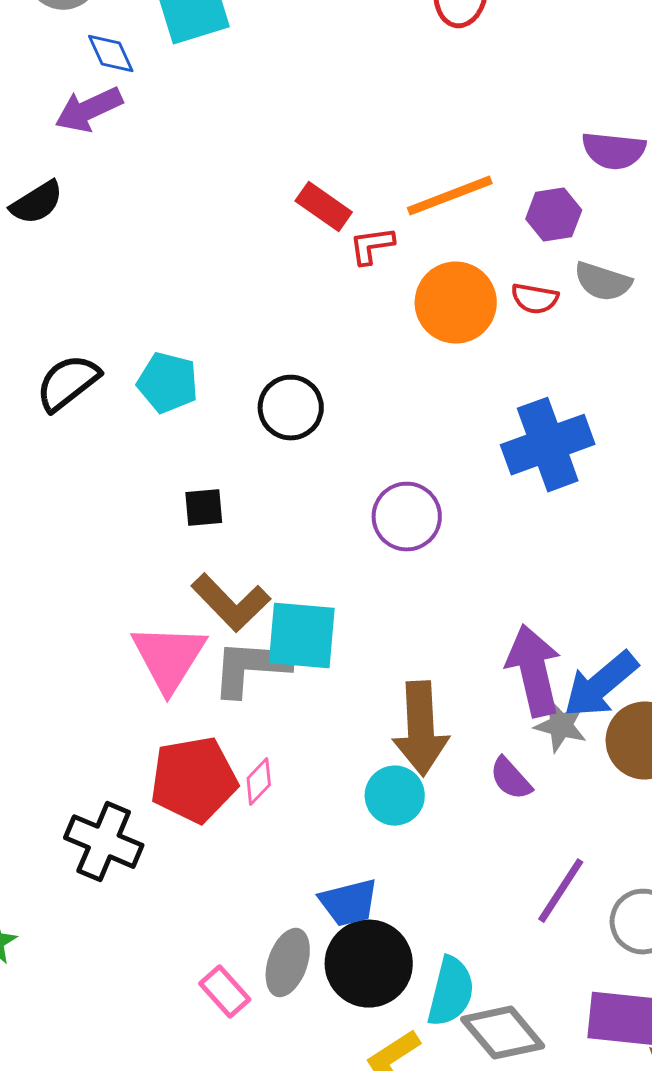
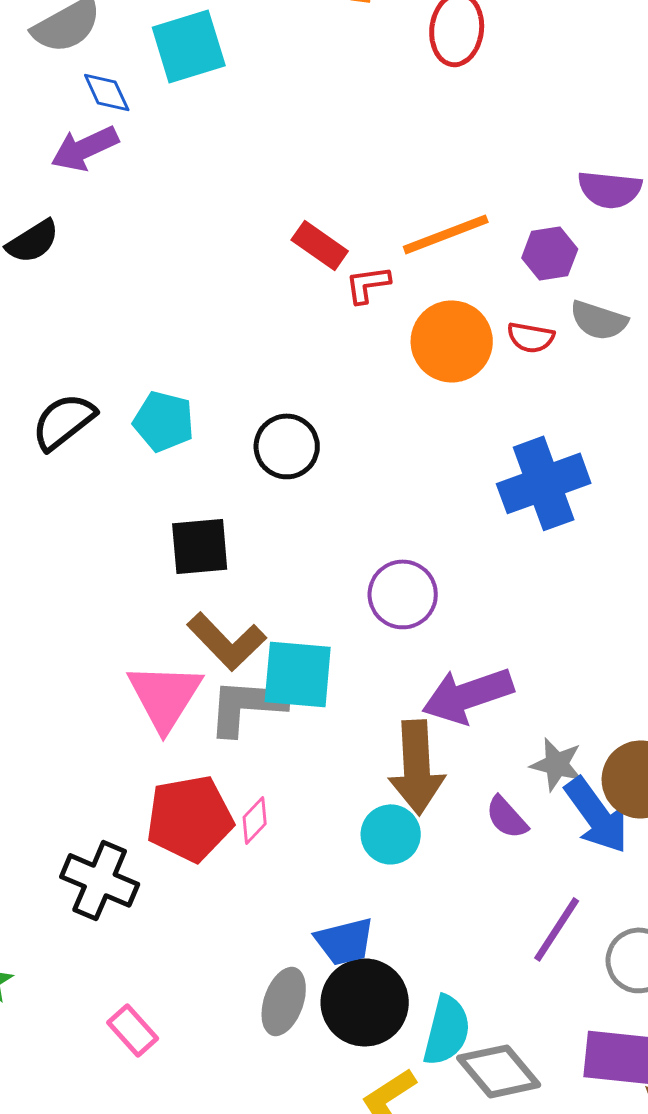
black square: (204, 508) -> (200, 546), size x1.5
purple circle: (407, 517) -> (403, 594), moved
purple arrow: (534, 671) -> (468, 695), moved, turned -96
blue arrow: (601, 685) -> (597, 815), moved, turned -86
pink rectangle: (225, 992) -> (133, 1030), moved

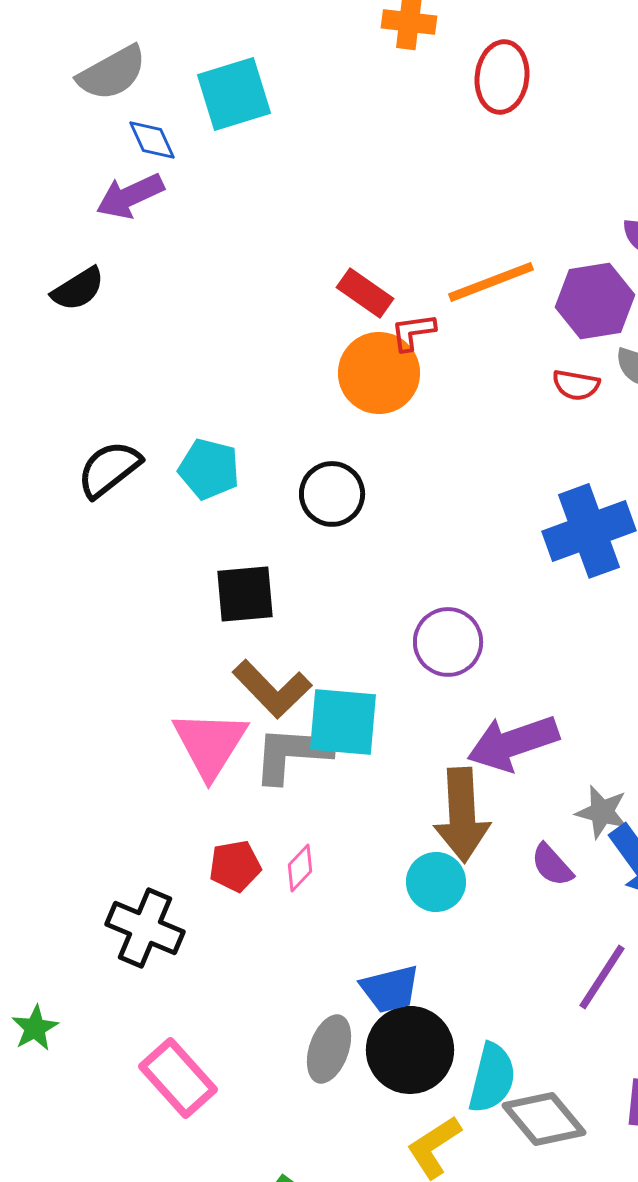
purple hexagon: (550, 253) -> (595, 301), size x1.4
orange circle: (452, 341) -> (379, 373), moved
red pentagon: (190, 818) -> (235, 866), size x0.6
pink rectangle: (133, 1030) -> (178, 1078), size x1.5

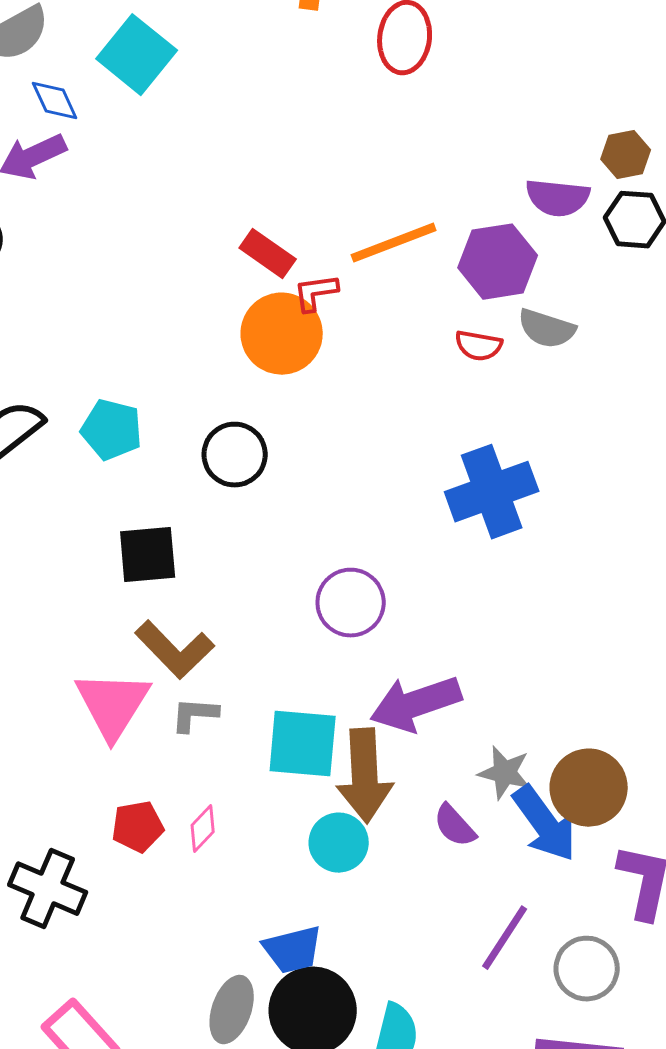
cyan square: (234, 94) -> (137, 55), turned -34
cyan square: (343, 722) -> (303, 744), moved
gray L-shape: (292, 754) -> (195, 715), size x0.6

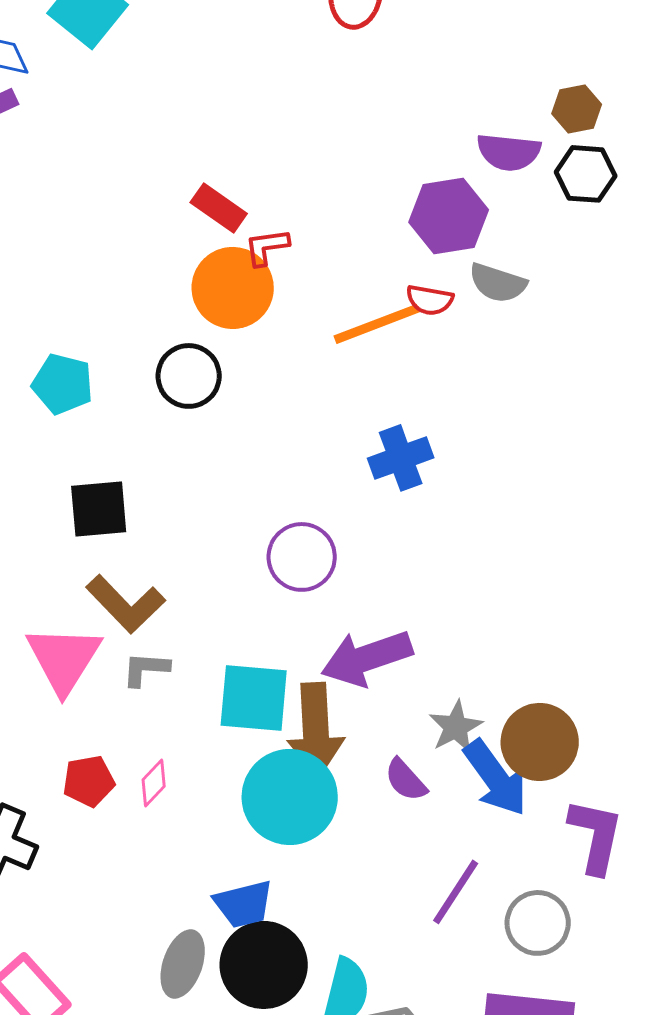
orange line: (394, 243) -> (377, 324), moved
black circle: (235, 455) -> (189, 376), moved
blue cross: (492, 492) -> (401, 458), moved, size x0.7
gray star: (505, 773) -> (456, 727), turned 30
cyan circle: (339, 843) -> (290, 797), size x1.6

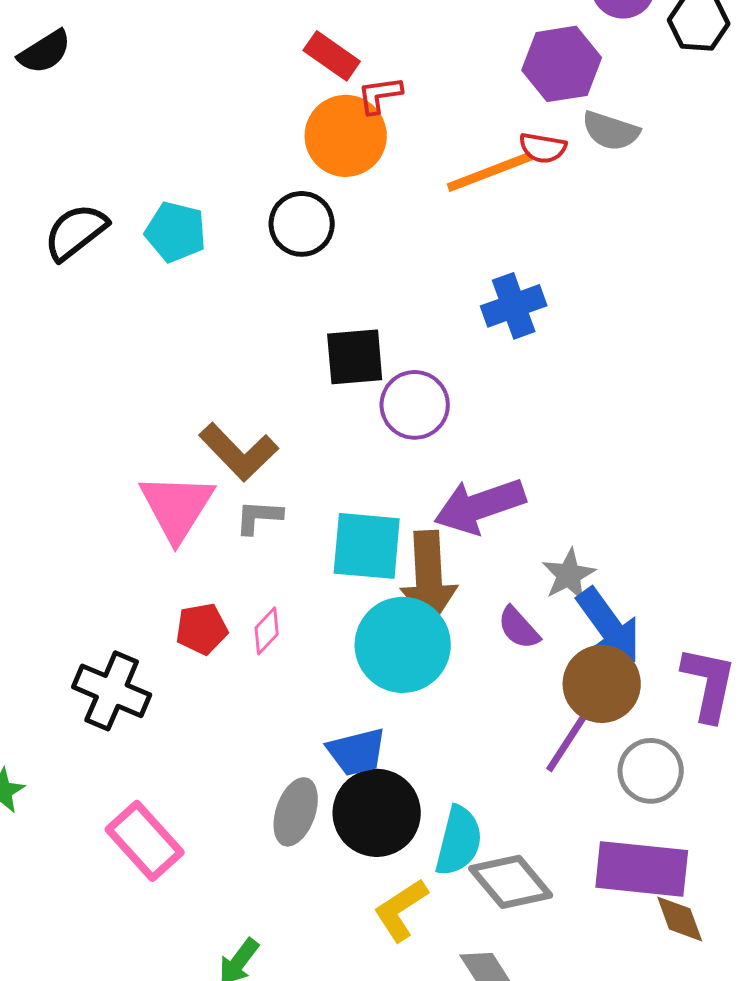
black square: (99, 509) -> (355, 357), moved
brown circle: (540, 742) -> (602, 684), moved

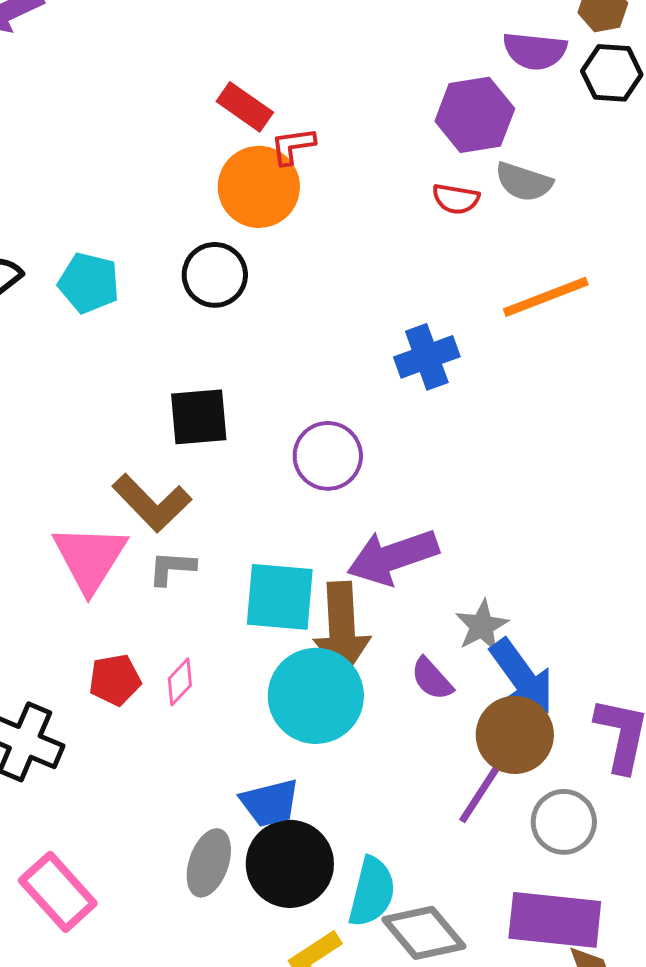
orange line: (490, 172) -> (546, 297), moved
black square: (355, 357) -> (199, 417), moved

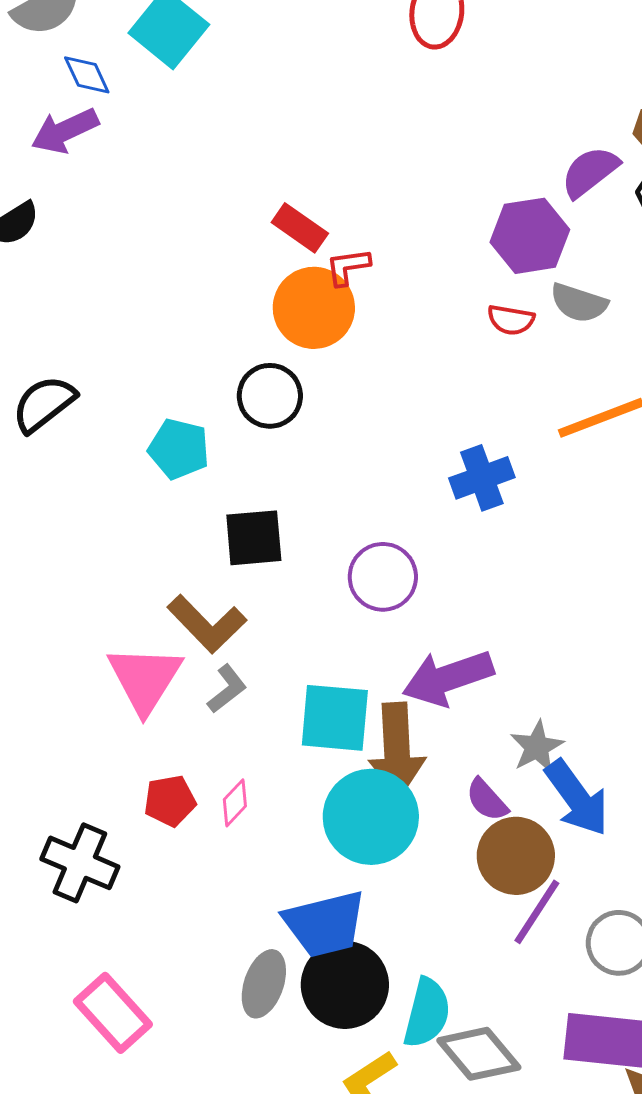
purple semicircle: (535, 51) -> (590, 172), turned 136
cyan pentagon: (89, 283) -> (179, 449), moved
gray L-shape: (172, 568) -> (227, 689), turned 138
brown circle: (515, 735) -> (516, 856), moved
blue trapezoid: (270, 803) -> (325, 924), size x1.4

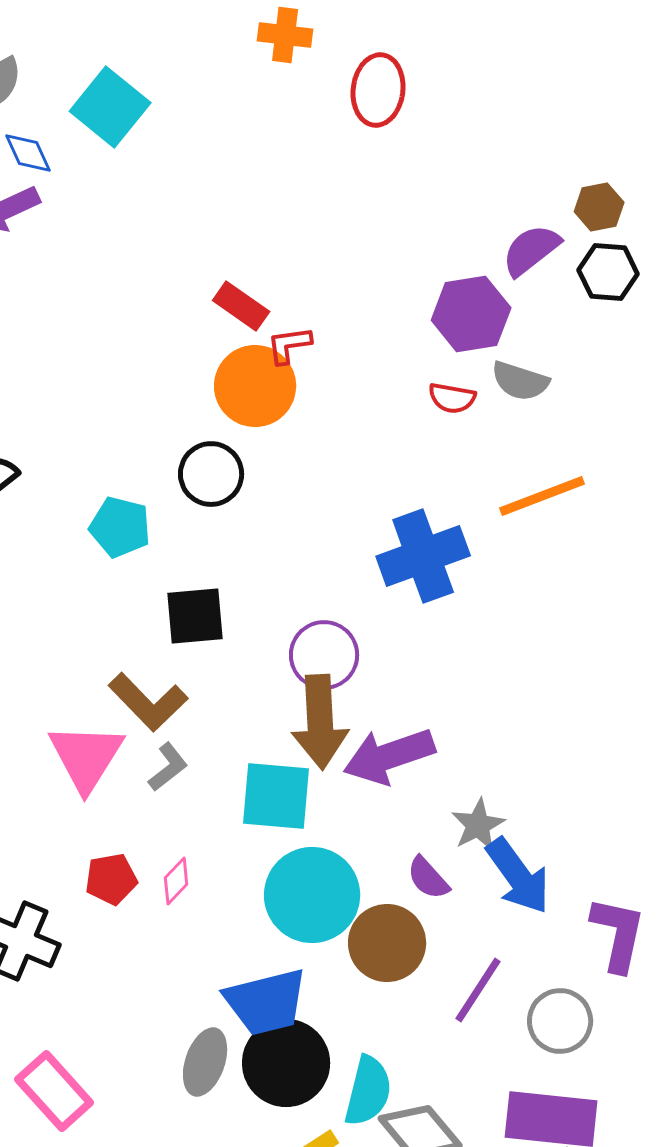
blue cross: (482, 478) -> (423, 556), size x1.4
brown arrow: (397, 750) -> (320, 722), moved
brown circle: (516, 856) -> (387, 943), moved

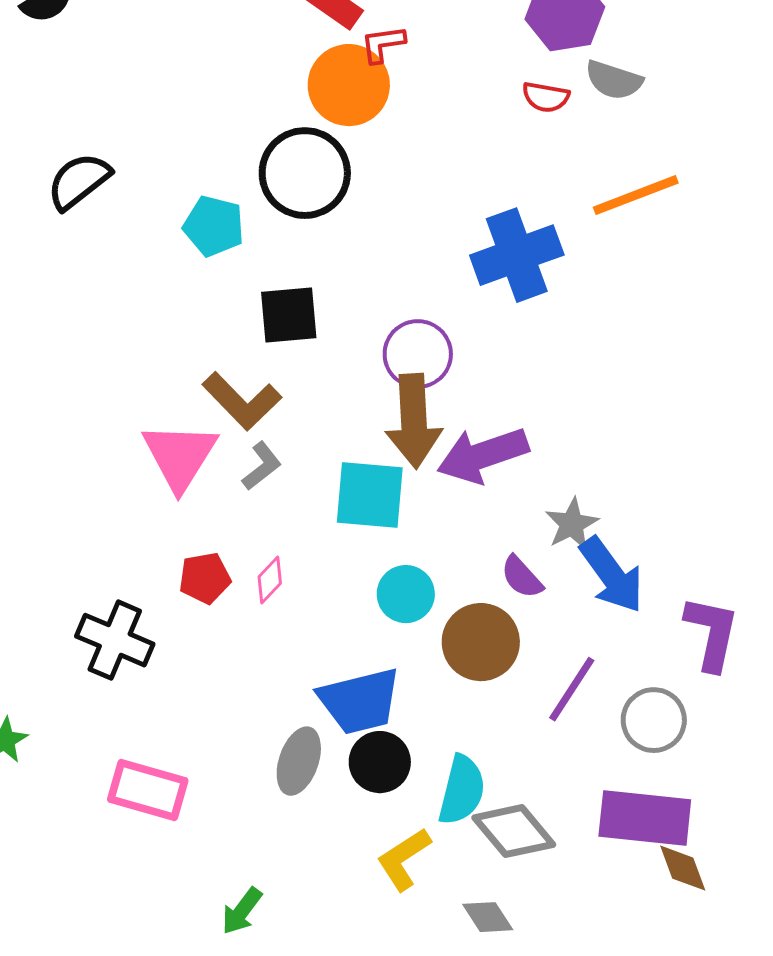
black circle: (211, 474) -> (305, 173), size x1.4
cyan circle: (312, 895) -> (406, 594), size x0.6
black circle: (286, 1063) -> (380, 762), size x0.7
pink rectangle: (54, 1091) -> (148, 790), turned -32

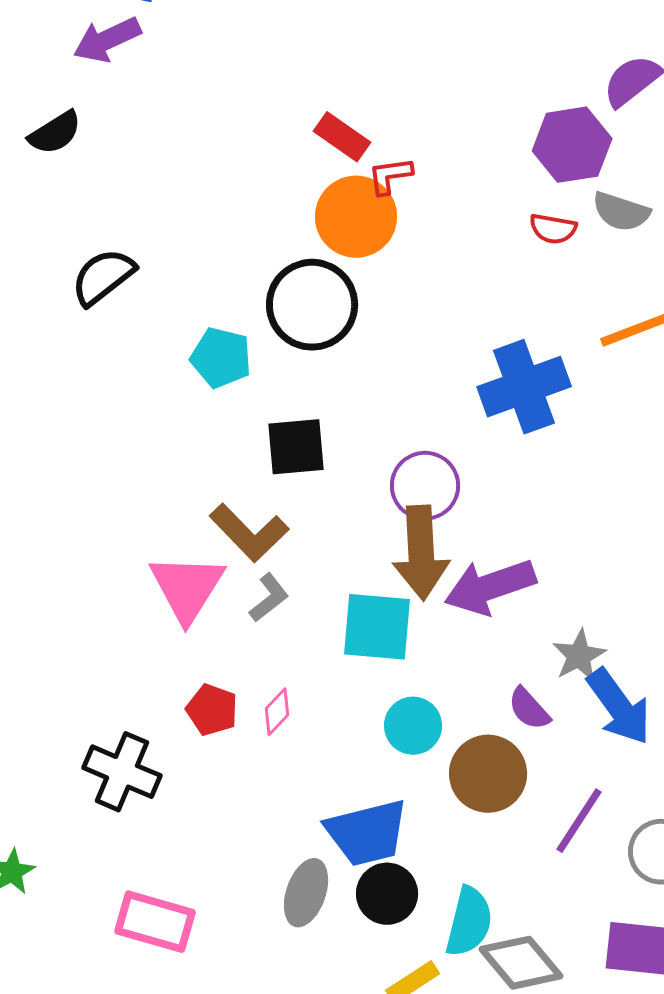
black semicircle: (79, 181) -> (103, 277), moved
red pentagon: (205, 578) -> (212, 710), turned 30

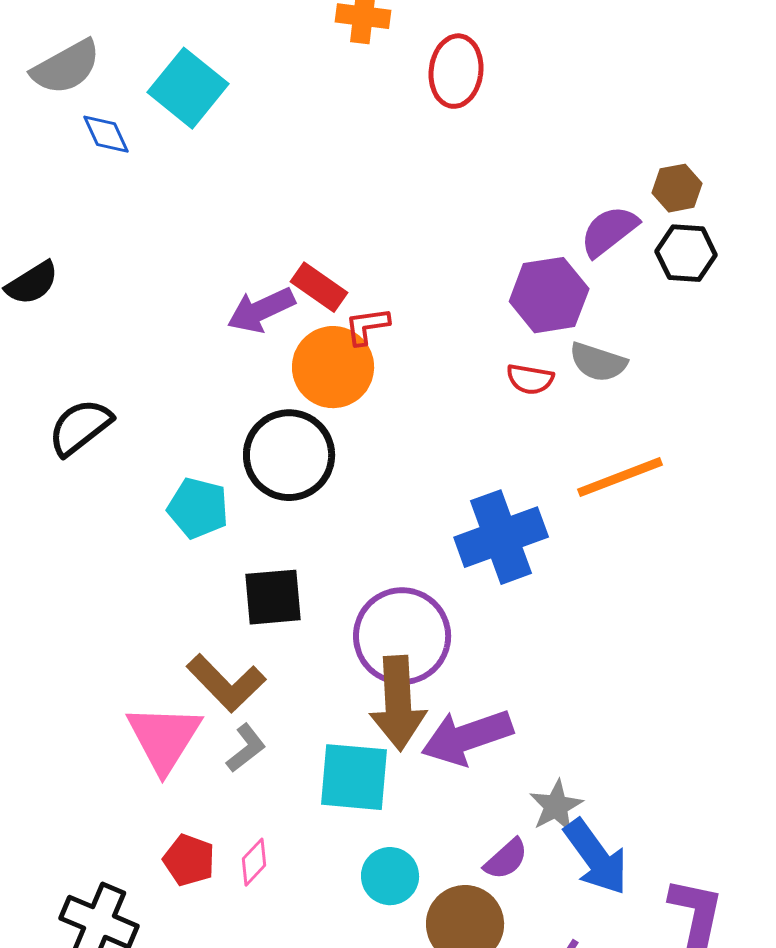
purple arrow: (107, 40) -> (261, 310), moved
purple circle: (425, 486) -> (402, 636), size x1.4
purple semicircle: (529, 709) -> (506, 859), turned -90

